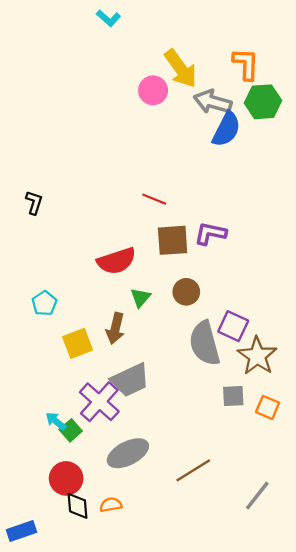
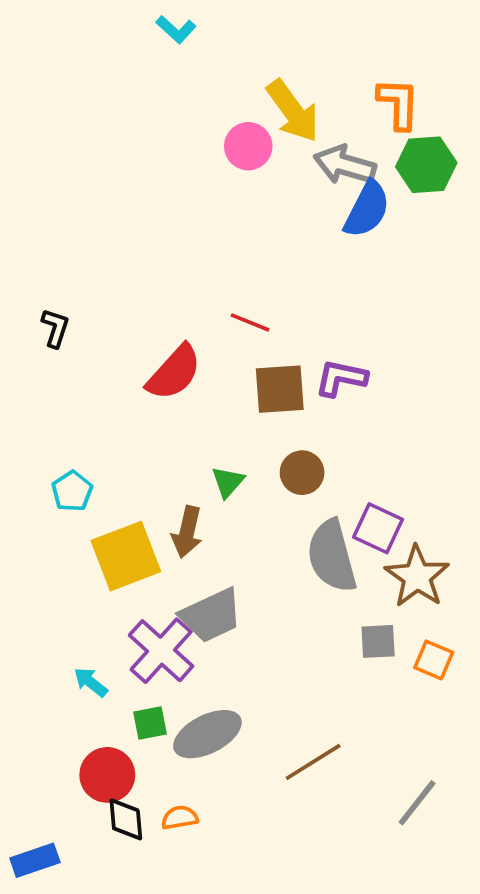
red semicircle: (116, 261) -> (174, 372), moved, turned -30
yellow square: (78, 343) -> (126, 556), size x1.4
green square: (71, 430) -> (150, 723), moved, turned 30

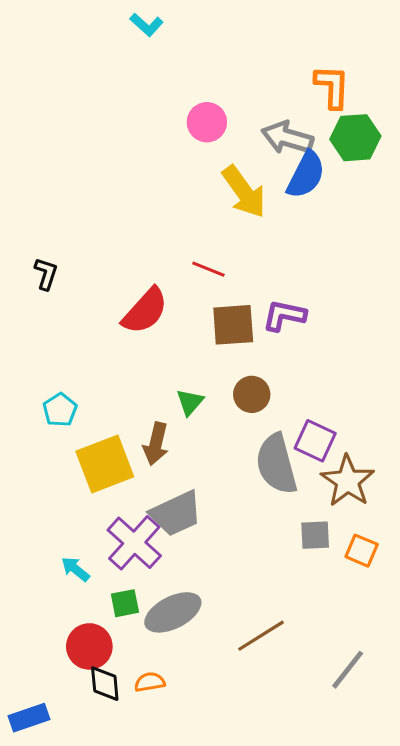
yellow arrow: (293, 111) -> (244, 192), moved

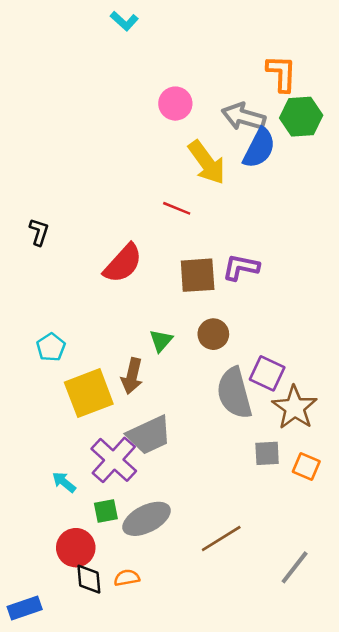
red line: (208, 269) -> (177, 208), moved

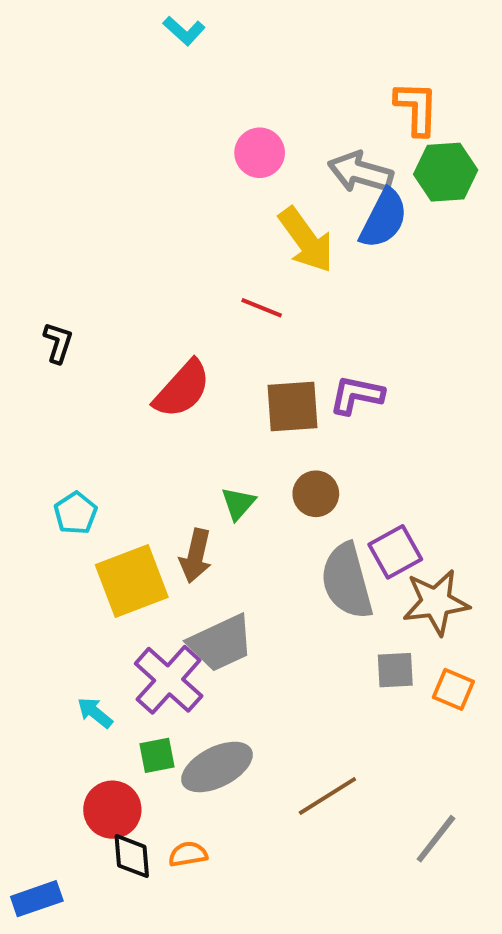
purple square: (267, 373) -> (395, 552), turned 36
brown star: (295, 407) -> (436, 602), turned 30

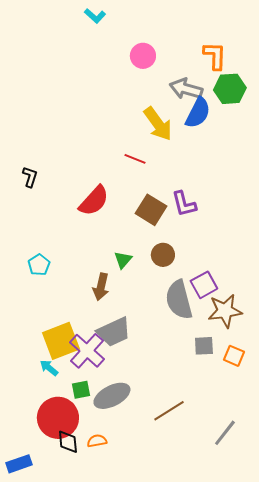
pink circle: (260, 153) -> (143, 56), moved
purple L-shape: (357, 395) -> (184, 204), turned -116
brown square: (293, 407) -> (151, 210), turned 36
yellow square: (132, 581) -> (61, 341), moved
red circle: (112, 810) -> (58, 418), size x1.4

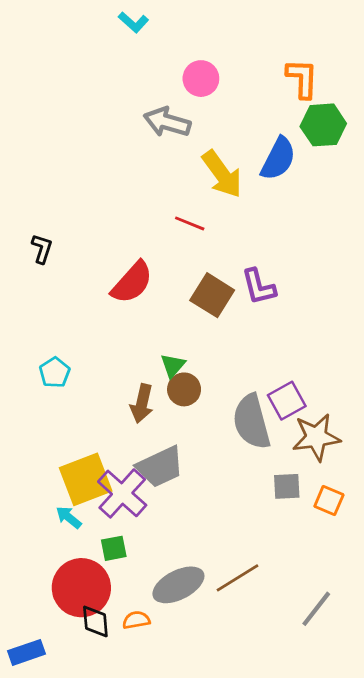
gray arrow: (186, 89) -> (167, 122), moved
brown circle: (163, 255) -> (184, 389), moved
gray ellipse: (112, 396) -> (178, 585), moved

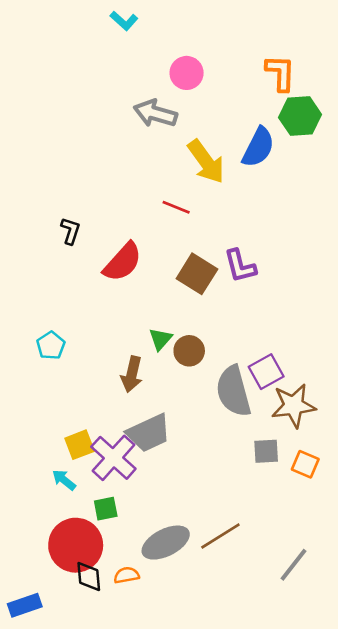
black L-shape: (42, 249) -> (70, 231), moved
brown circle: (184, 389) -> (189, 351), moved
yellow square: (86, 479) -> (80, 445), size x0.6

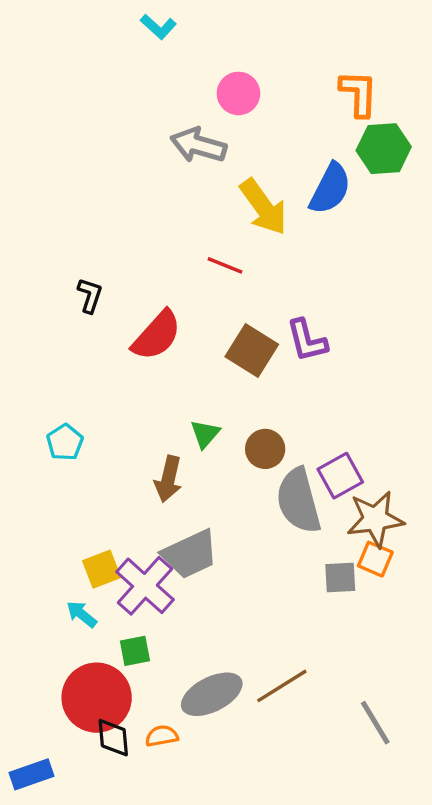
brown circle: (189, 351) -> (265, 449), moved
orange square: (305, 464) -> (375, 559), moved
gray line: (294, 565) -> (375, 723), turned -69

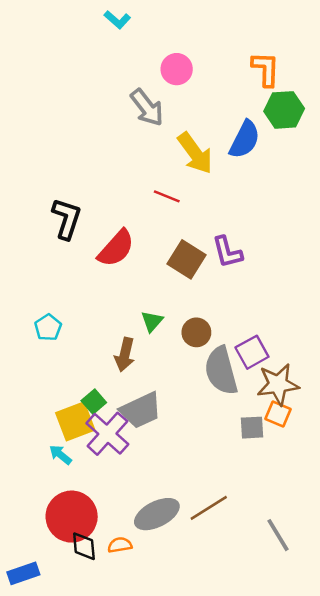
gray arrow: (198, 145) -> (147, 107), turned -144
black L-shape: (90, 295) -> (67, 219), size x1.6
yellow square: (102, 569) -> (75, 421), size x1.4
green square: (135, 651) -> (94, 402), moved, turned -30

